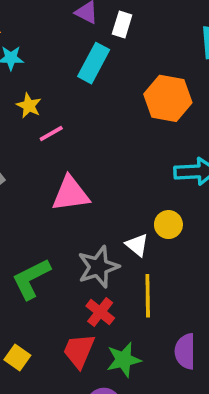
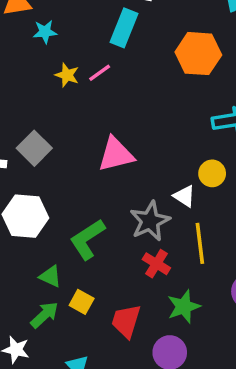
pink line: (51, 134) -> (100, 73), moved
red trapezoid: (79, 351) -> (126, 321), moved
yellow square: (17, 357) -> (82, 302), moved

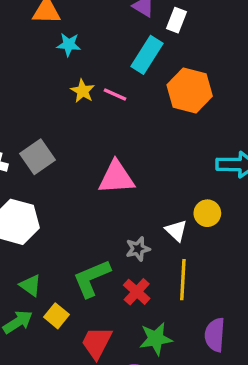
orange hexagon: (198, 54) -> (190, 91), moved
pink line: (100, 73) -> (115, 94), turned 50
gray star: (150, 221) -> (138, 249), size x0.6
green L-shape: (87, 239) -> (92, 278), moved

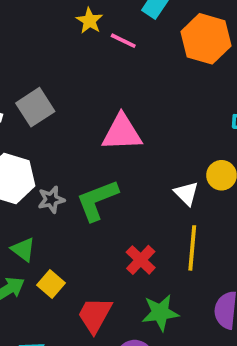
yellow star: (83, 91) -> (89, 21), moved
gray star: (138, 249) -> (51, 200), moved
green L-shape: (92, 278) -> (97, 200), moved

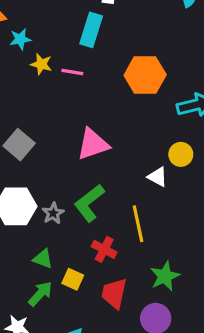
orange hexagon: (206, 39) -> (145, 75), moved
yellow line: (192, 248) -> (138, 224), moved
red cross: (141, 260) -> (104, 249), moved

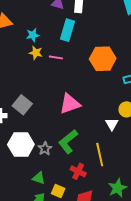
cyan star: (20, 39) -> (33, 35), moved
white triangle: (158, 177) -> (112, 124), turned 32

